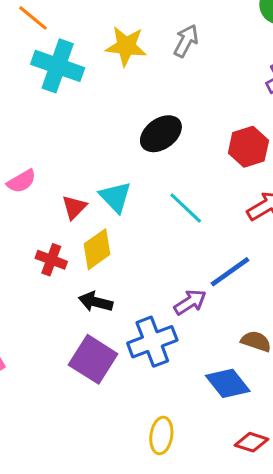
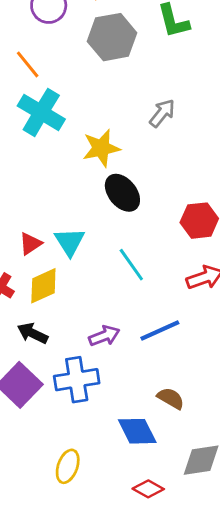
yellow star: (126, 46) -> (101, 148), moved, turned -30
black ellipse: (161, 134) -> (122, 193), turned 75
purple arrow: (190, 302) -> (104, 336), moved

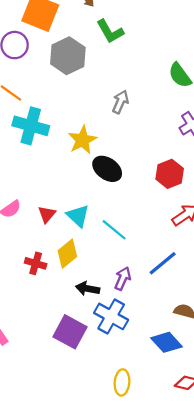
red triangle: (30, 244) -> (47, 214), moved
cyan line: (131, 265) -> (114, 230), moved
black arrow: (33, 333) -> (88, 289), moved
purple arrow: (104, 336) -> (123, 278), turned -30
blue cross: (77, 380) -> (111, 316), turned -36

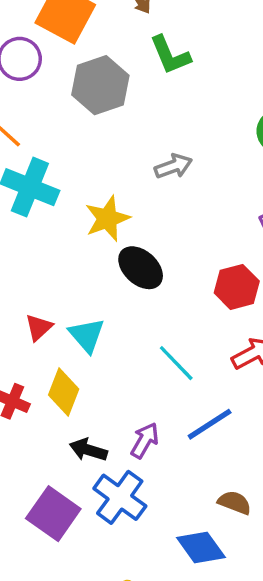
gray arrow: (120, 102) -> (173, 166), turned 40
cyan line: (114, 230) -> (176, 363), moved
yellow diamond: (67, 254) -> (64, 392), turned -36

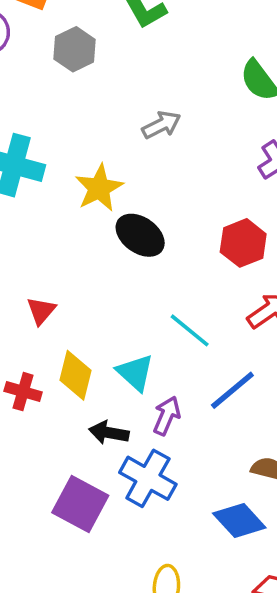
gray hexagon: (100, 85) -> (75, 49), size x0.7
cyan triangle: (87, 335) -> (135, 373), moved

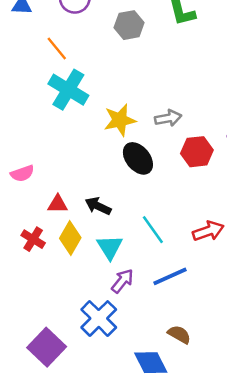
gray arrow: (161, 125) -> (168, 118), moved
red hexagon: (243, 243) -> (197, 152), moved
red triangle: (41, 311) -> (58, 204), moved, turned 35
black arrow: (109, 433) -> (98, 206), moved
purple square: (80, 504) -> (47, 347), moved

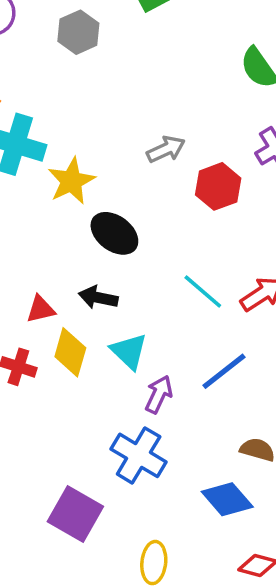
yellow star: (120, 120) -> (71, 181), moved
black ellipse: (138, 158) -> (114, 233), moved
cyan line: (153, 230) -> (203, 292), moved

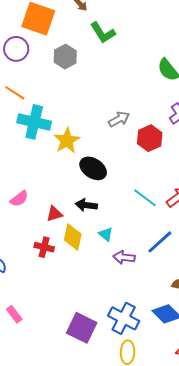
cyan triangle: (129, 351) -> (106, 234), size x0.7
purple arrow: (159, 394) -> (124, 257), turned -105
blue cross: (139, 455) -> (124, 318), moved

